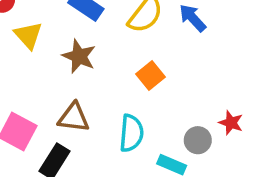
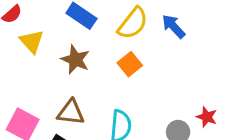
orange square: (151, 76) -> (130, 64), moved

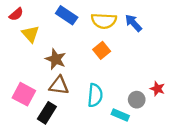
yellow semicircle: (133, 23) -> (104, 21), turned 55
brown star: (75, 60) -> (56, 59), moved

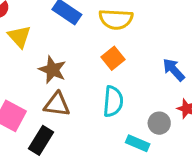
blue arrow: (133, 23) -> (174, 70), moved
cyan semicircle: (95, 95) -> (113, 101), moved

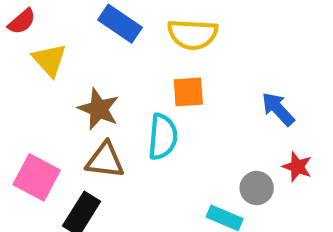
orange square: (113, 58) -> (188, 92), turned 35
cyan semicircle: (113, 101) -> (163, 137), moved

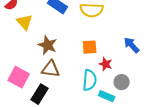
orange square: (188, 92) -> (90, 47), moved
cyan semicircle: (163, 137) -> (90, 80), moved
red star: (297, 167) -> (106, 64), moved

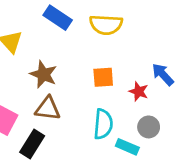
red star: (106, 64) -> (139, 91), moved

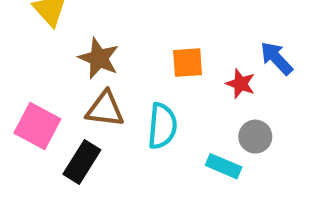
cyan semicircle: (103, 124) -> (162, 126), moved

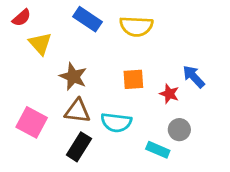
cyan semicircle: (162, 126) -> (116, 122), turned 92
black rectangle: (82, 162) -> (79, 147), moved

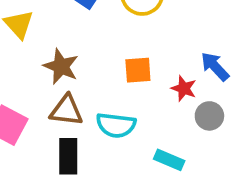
gray circle: (179, 130) -> (209, 116), moved
black rectangle: (79, 147) -> (68, 156), turned -32

